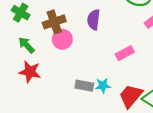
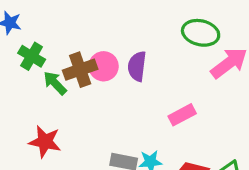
pink circle: (62, 39) -> (104, 66), moved
green arrow: (26, 45) -> (55, 83), moved

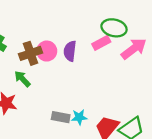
green arrow: (55, 83) -> (22, 79), moved
pink rectangle: (182, 115) -> (101, 43), moved

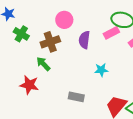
pink circle: (47, 51) -> (64, 20), moved
cyan star: (79, 117) -> (101, 70), moved

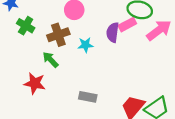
purple semicircle: (84, 40) -> (113, 32), moved
cyan star: (101, 70) -> (85, 45), moved

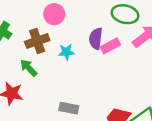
pink rectangle: (127, 25) -> (110, 46), moved

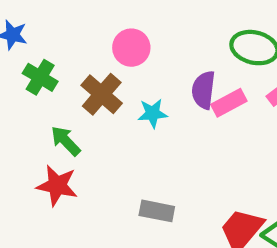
brown cross: (37, 41) -> (102, 94), turned -30
green arrow: (29, 68) -> (66, 141), moved

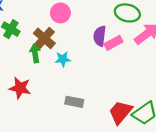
cyan star: (153, 113) -> (63, 59), moved
green arrow: (66, 141) -> (35, 53), moved, turned 36

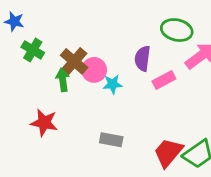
pink circle: (60, 13) -> (94, 70), moved
pink rectangle: (113, 43) -> (164, 80), moved
cyan star: (63, 59) -> (113, 84), moved

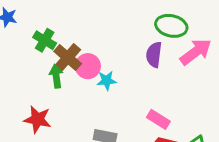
green cross: (33, 50) -> (45, 40), moved
purple semicircle: (143, 59) -> (154, 55), moved
pink rectangle: (164, 80) -> (158, 119), moved, turned 60

